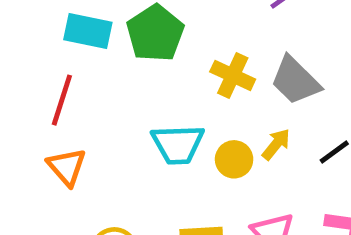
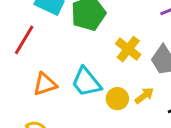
cyan trapezoid: (178, 144) -> (86, 82), turned 40
orange triangle: (67, 167) -> (45, 84), moved, turned 40

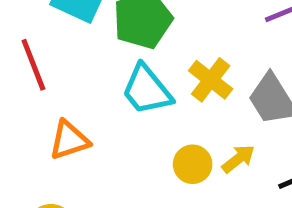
red line: (24, 40) -> (33, 65), turned -52
cyan trapezoid: (86, 82) -> (147, 90), moved

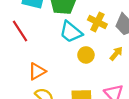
orange triangle: (69, 140) -> (37, 71), moved
yellow circle: (193, 164) -> (86, 55), moved

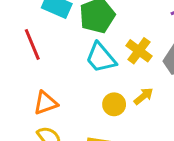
yellow arrow: (116, 54) -> (144, 96), moved
yellow circle: (86, 55) -> (114, 104), moved

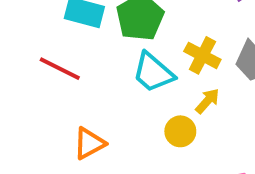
red line: (32, 44) -> (60, 69), turned -32
yellow arrow: (144, 96) -> (207, 101), moved

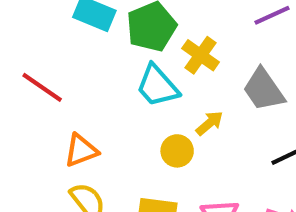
yellow cross: (202, 55) -> (201, 55), moved
red line: (60, 69) -> (42, 87), moved

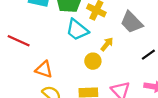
orange triangle: (81, 150) -> (44, 69), turned 48

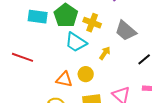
yellow circle: (93, 61) -> (86, 74), moved
orange triangle: (44, 69) -> (64, 79), moved

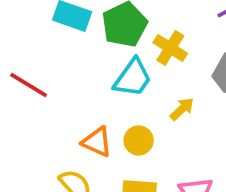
cyan trapezoid: (76, 42) -> (133, 78), turned -100

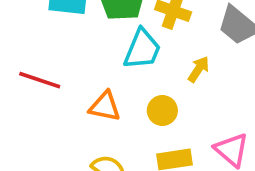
orange triangle: (97, 142) -> (105, 106), moved

